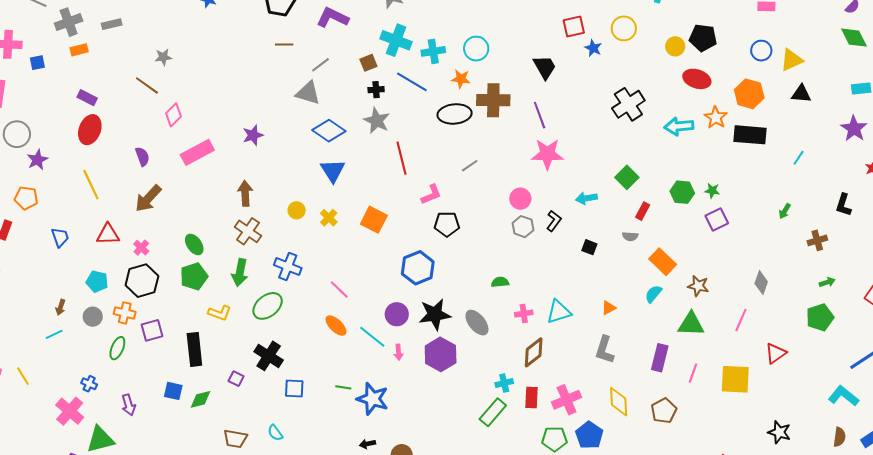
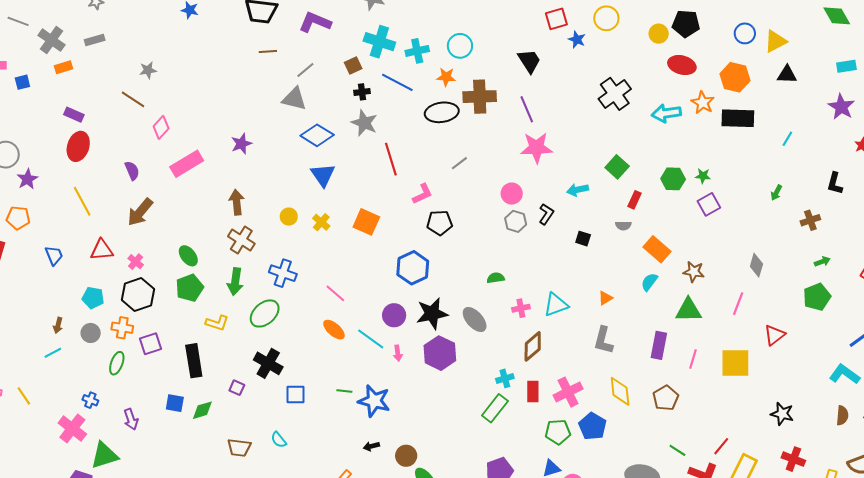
gray cross: (69, 22) -> (52, 40), turned -32

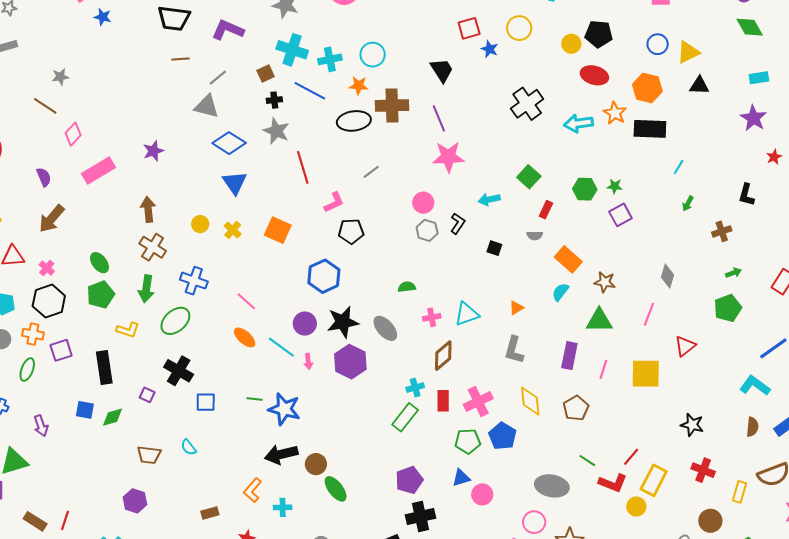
cyan line: (787, 139) -> (679, 167), moved
black arrow: (371, 446) -> (281, 454), size x2.0

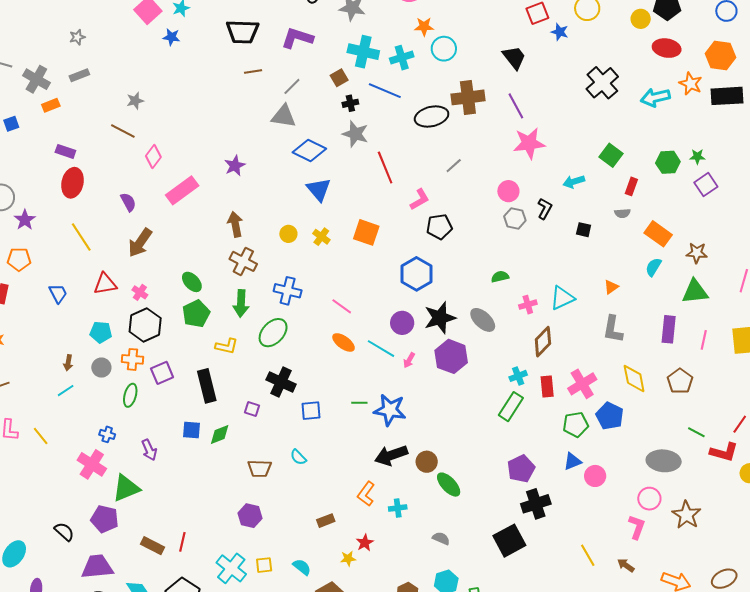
orange star: (359, 86) -> (424, 27), moved
pink arrow: (308, 361) -> (409, 360), turned 42

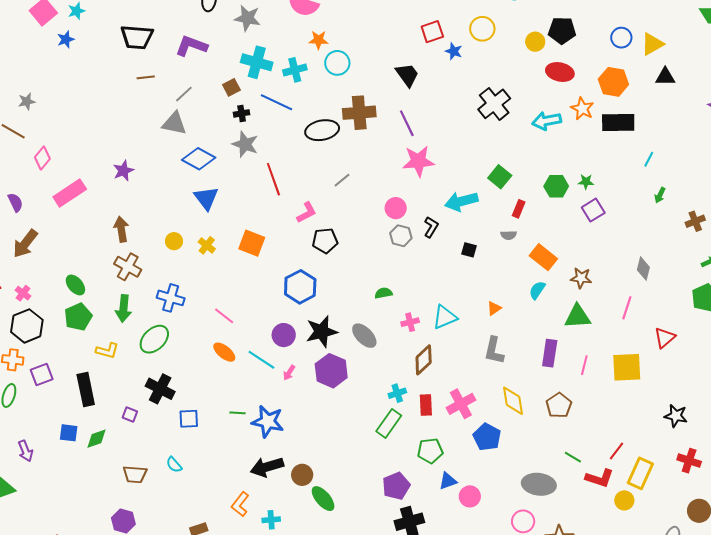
blue star: (171, 37) -> (66, 39), turned -30
cyan arrow: (574, 182) -> (461, 201), size x1.5
green pentagon: (576, 424) -> (430, 451), moved

